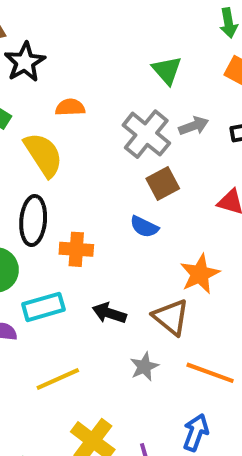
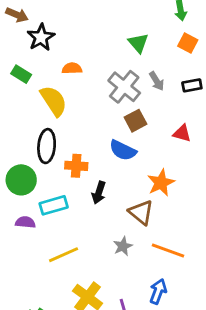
gray arrow: (194, 126) -> (157, 81), turned 78
blue semicircle: (144, 227) -> (123, 150), size x1.4
black arrow: (109, 313) -> (99, 193), moved, turned -90

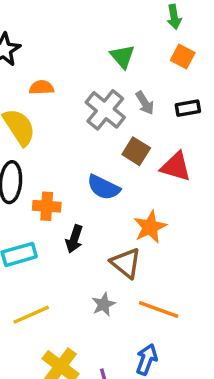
brown square: (135, 121) -> (136, 151), moved, turned -30
red triangle: (182, 133) -> (176, 167), size x1.4

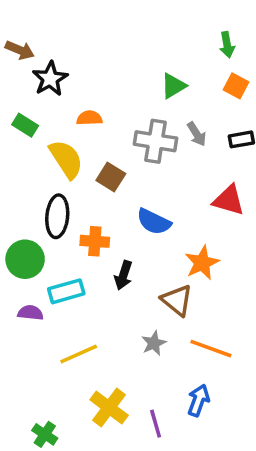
green triangle: (122, 56) -> (173, 86), turned 40
gray cross: (105, 110) -> (156, 141), turned -30
brown square: (136, 151) -> (111, 177), moved

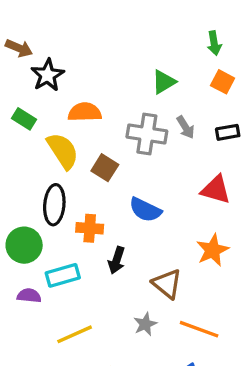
orange semicircle: (89, 118) -> (85, 112), size x1.4
orange star: (202, 263) -> (213, 250), moved

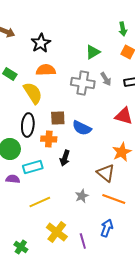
black star: (48, 75) -> (41, 43), moved
brown square: (105, 168) -> (58, 118), moved, turned -35
brown triangle: (167, 284) -> (106, 173), moved

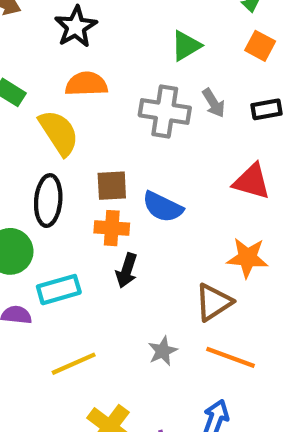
orange cross: (49, 139) -> (112, 228), moved
orange star: (122, 152) -> (247, 258), turned 30
brown triangle: (106, 173) -> (214, 302), turned 48

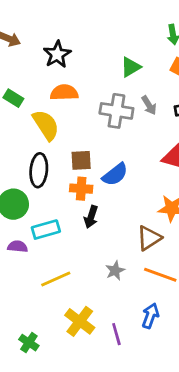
blue semicircle: (163, 207) -> (115, 174), turned -64

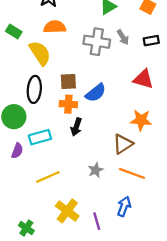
purple semicircle: (18, 247) -> (17, 151), turned 105

